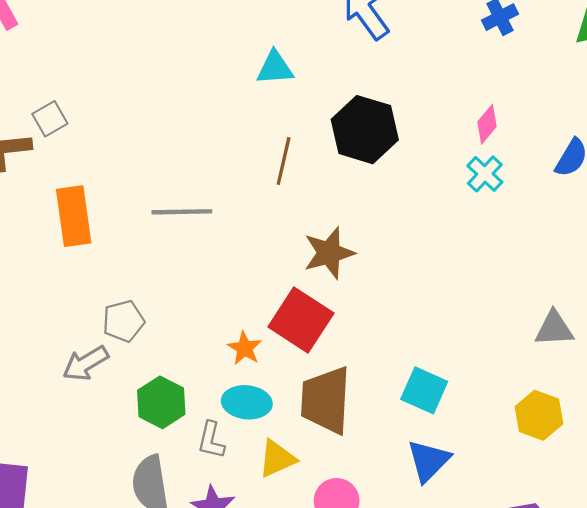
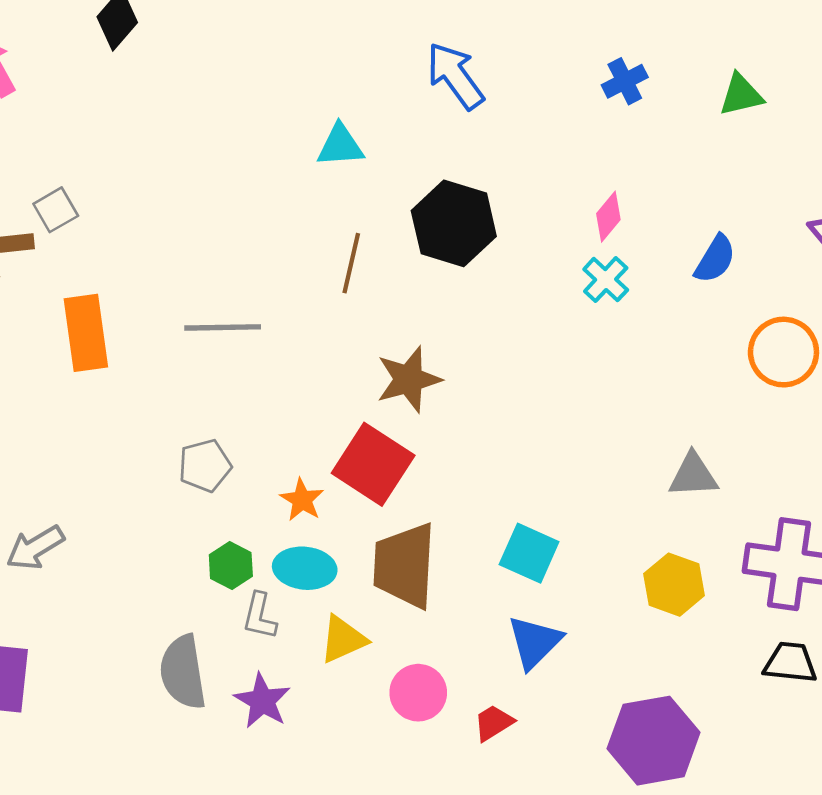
gray pentagon: (123, 321) -> (205, 466), moved
gray arrow: (86, 363) -> (35, 548), moved
green hexagon: (161, 402) -> (231, 565), moved, size x0.7

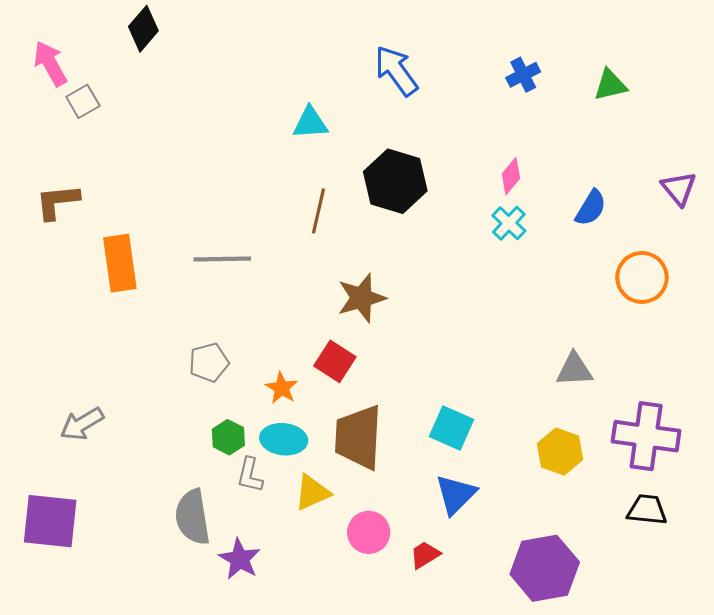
gray square: (56, 210) -> (83, 101), moved
red square: (373, 464) -> (335, 361), size x0.7
purple star: (262, 701) -> (240, 559), moved

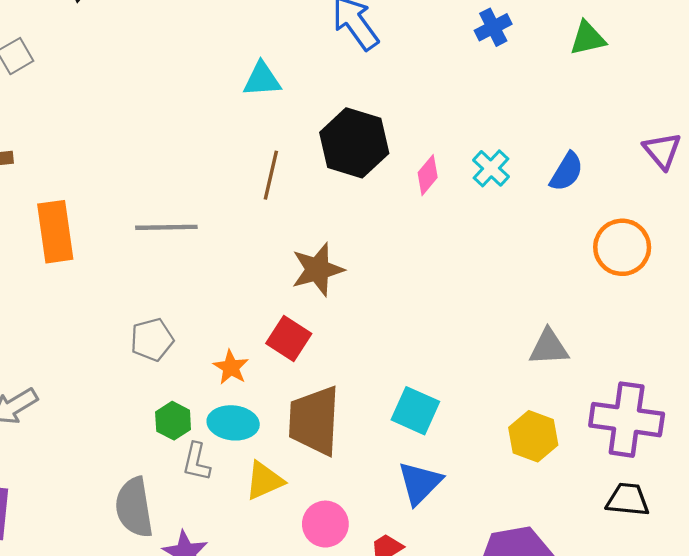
pink diamond: (511, 176) -> (428, 175), moved
cyan cross: (509, 223) -> (491, 168), moved

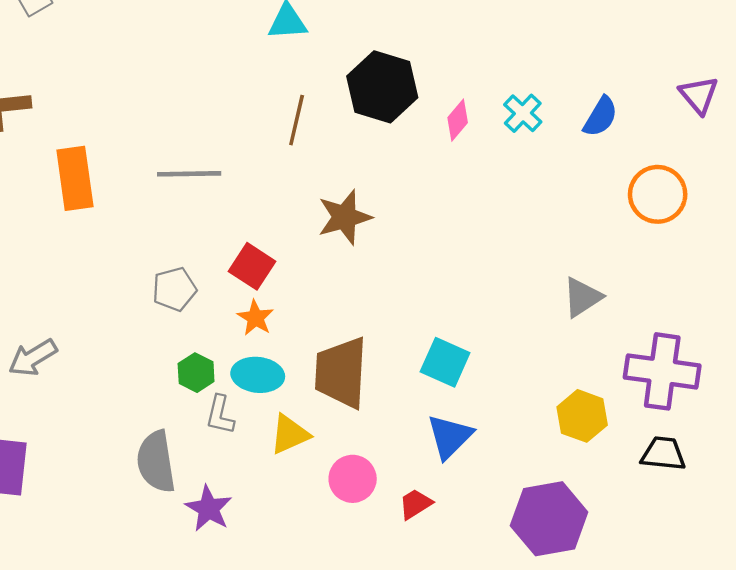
red square: (289, 338) -> (252, 266), moved
gray triangle: (549, 347) -> (582, 297), turned -30
yellow hexagon: (533, 436) -> (582, 416), moved

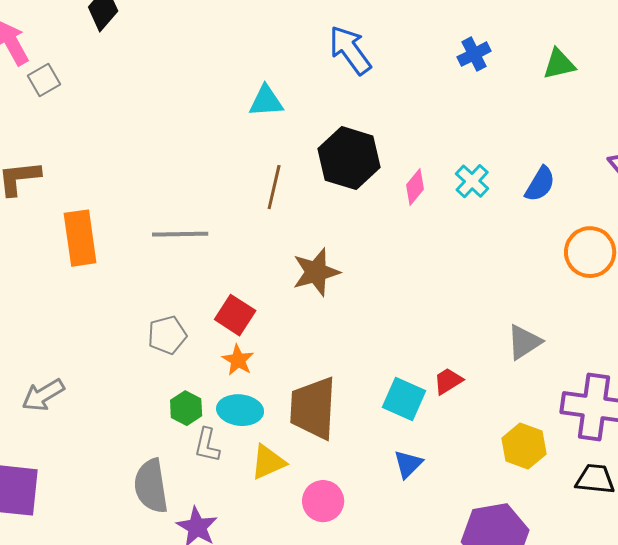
blue triangle: (450, 437) -> (408, 464), size x0.7
red trapezoid: (415, 504) -> (448, 381), moved

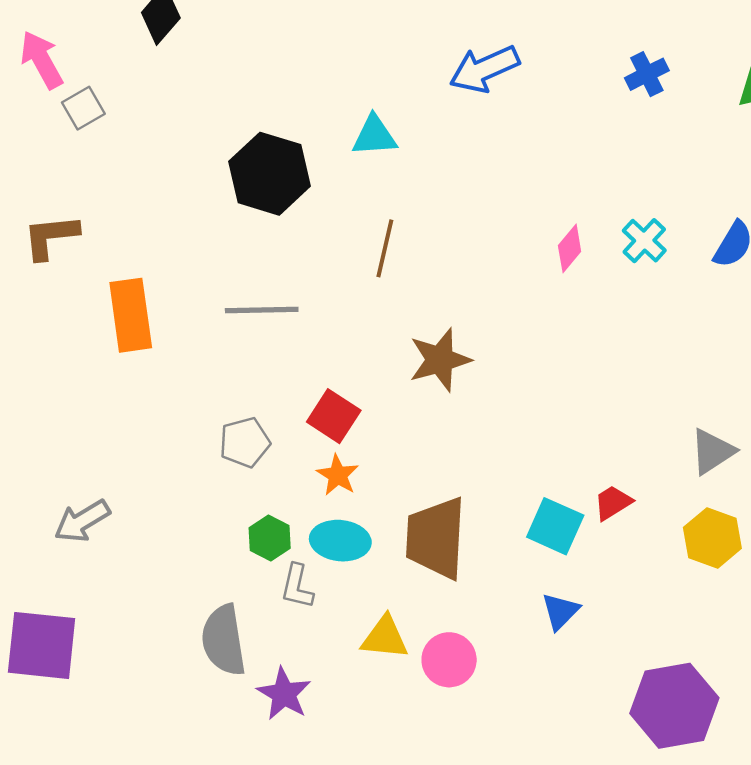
blue arrow: (350, 50) -> (484, 69), turned -78
black hexagon: (349, 158) -> (270, 174), moved
yellow hexagon: (524, 446) -> (712, 538), moved
yellow triangle: (268, 462) -> (385, 638), moved, turned 30

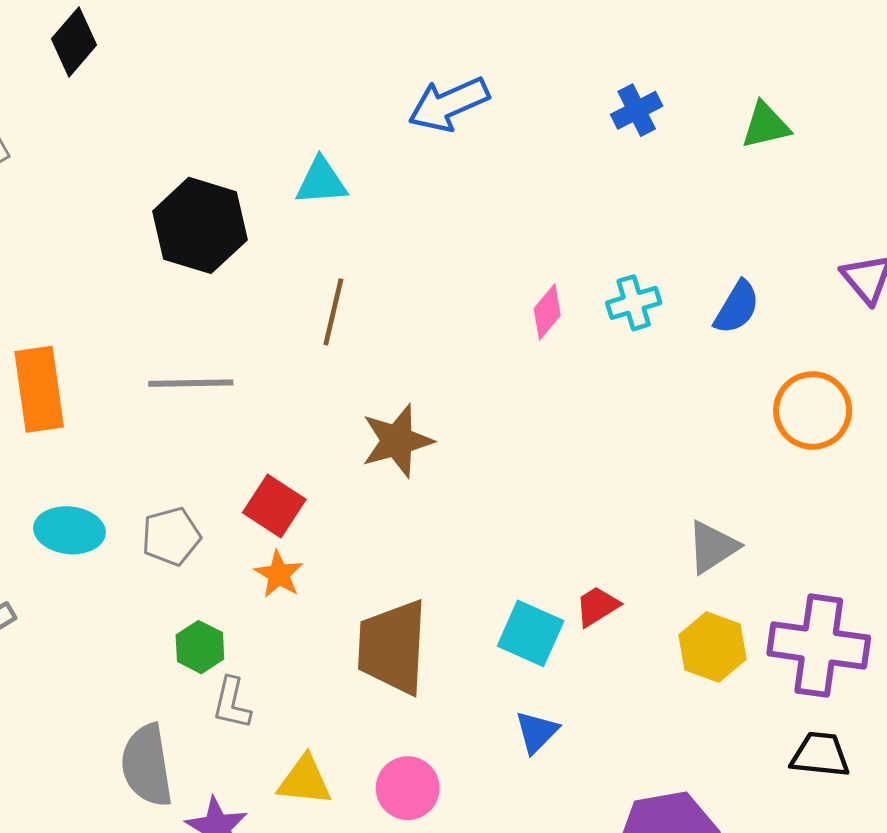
cyan cross: (644, 241) -> (634, 303), turned 30
cyan ellipse: (340, 541) -> (69, 530), moved
yellow triangle: (385, 638) -> (305, 781), moved

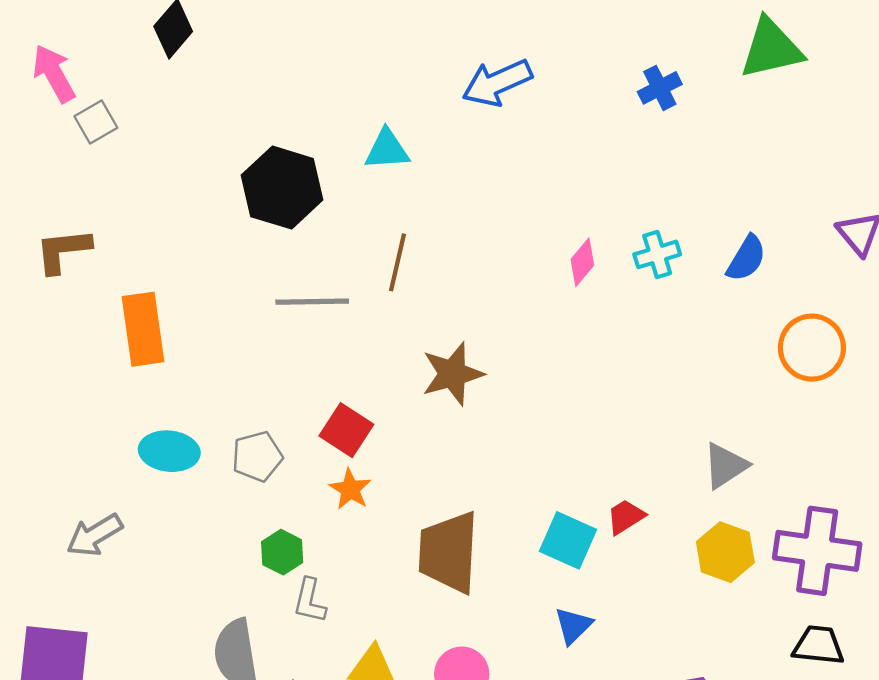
green triangle: (766, 125) -> (771, 49), moved, size x1.5
gray line: (191, 383) -> (312, 302), moved

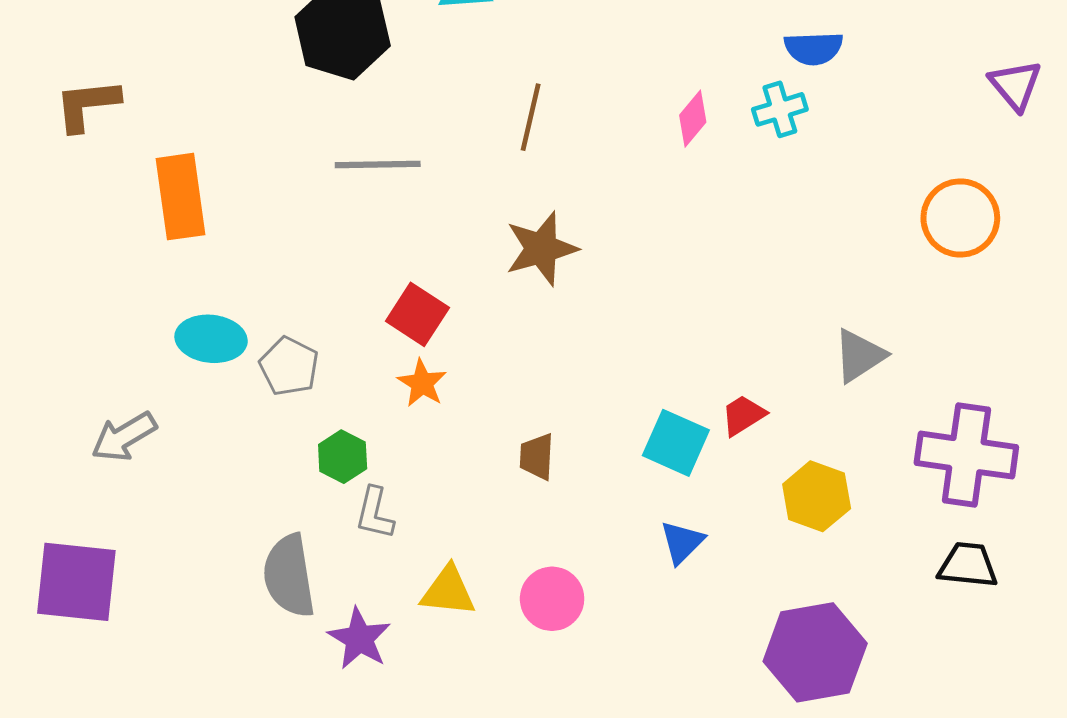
blue semicircle: (746, 258) -> (814, 48), moved, turned 57
brown line: (397, 262) -> (531, 117), moved
gray pentagon: (257, 456) -> (289, 366), moved, turned -30
brown trapezoid: (449, 552) -> (537, 457), size x0.5
yellow hexagon: (725, 552) -> (817, 496), moved

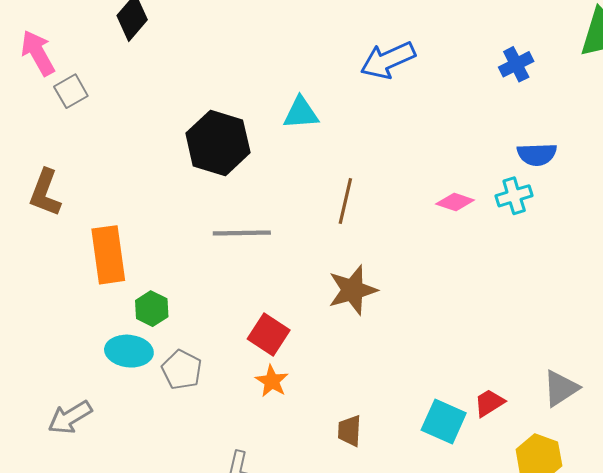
brown L-shape: (87, 105) -> (45, 193), turned -63
pink diamond: (693, 119) -> (455, 202), turned 69
gray triangle: (859, 356) -> (561, 388), moved
green hexagon: (343, 457) -> (152, 309), moved

